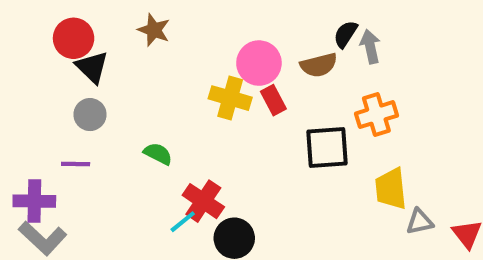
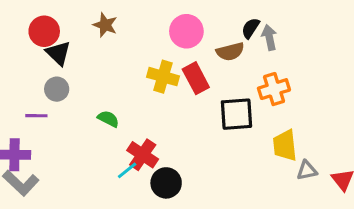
pink circle: (259, 63) -> (186, 31), moved
red rectangle: (273, 100) -> (196, 78), size x1.4
purple line: (76, 164) -> (36, 116), moved

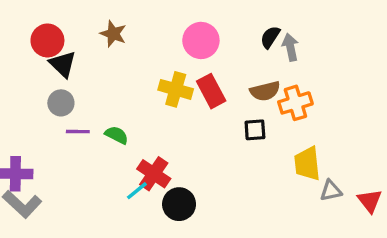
brown semicircle: (230, 52) -> (265, 91), moved
black square: (236, 114) -> (255, 130), size x0.6
purple line: (36, 116) -> (78, 132), moved

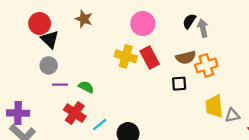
red cross: (154, 174) -> (75, 113), moved
gray triangle: (331, 191) -> (232, 115), moved

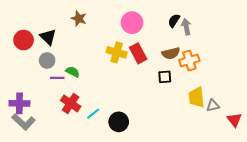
red circle: (40, 23) -> (24, 40), moved
green semicircle: (86, 87) -> (73, 72), moved

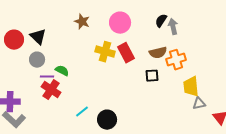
brown star: (79, 19) -> (82, 22), moved
yellow trapezoid: (196, 97) -> (191, 87), moved
red cross: (71, 103) -> (51, 90), moved

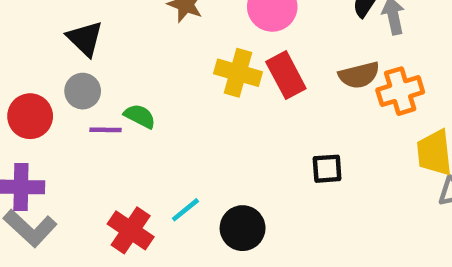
red circle: (14, 40) -> (30, 116), moved
black square: (152, 76) -> (327, 169), moved
red cross: (51, 90) -> (131, 230), moved

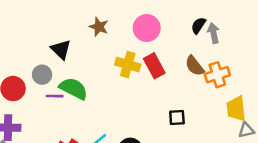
black triangle: (85, 39) -> (61, 49), moved
brown semicircle: (359, 75) -> (195, 66), turned 65
green semicircle: (140, 116) -> (74, 89), size x1.6

